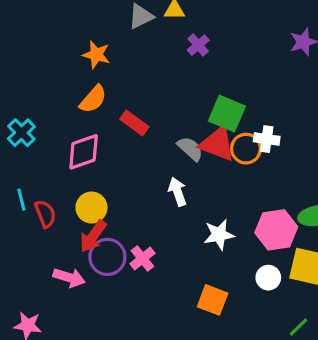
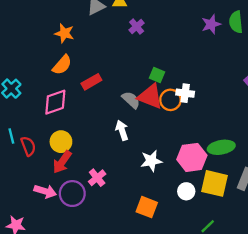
green square: (227, 114) -> (157, 75), size x0.6
red rectangle: (134, 123) -> (91, 82), turned -66
purple circle: (107, 257) -> (72, 194), moved

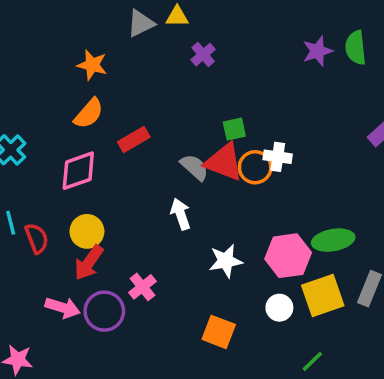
green square: (157, 75) -> (234, 129), turned -35
yellow square: (214, 183) -> (323, 296), turned -32

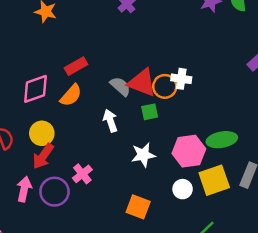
orange semicircle: (89, 113) -> (71, 95), moved
green square: (234, 129) -> (150, 112), moved
pink arrow: (63, 308) -> (24, 189), turned -95

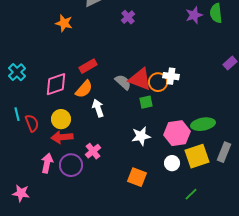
white arrow: (110, 121) -> (98, 108), moved
red arrow: (43, 156) -> (62, 137), turned 50

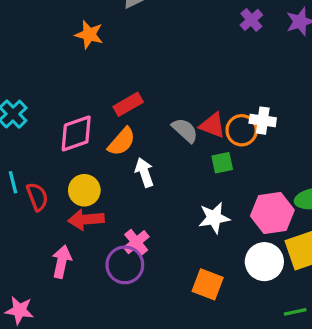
purple cross: (128, 17) -> (251, 20), moved
red triangle: (140, 79) -> (212, 125), size x0.7
white circle: (172, 163) -> (264, 262), size x1.5
purple circle: (71, 165) -> (125, 265), moved
green line: (191, 194) -> (295, 312), turned 32

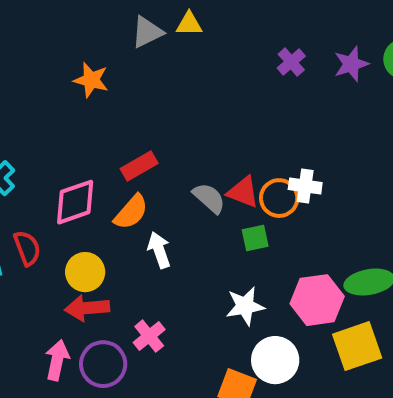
red semicircle: (37, 197) -> (27, 248), moved
white circle: (264, 262) -> (275, 360), moved
purple circle: (125, 265) -> (103, 364), moved

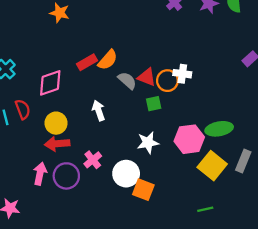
orange semicircle: (131, 212) -> (108, 60), moved
yellow square: (357, 346) -> (212, 166), turned -32
white circle: (275, 360) -> (126, 174), moved

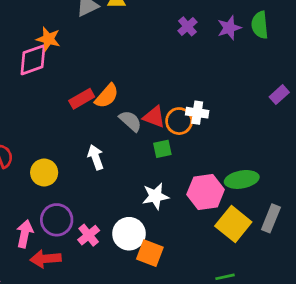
pink diamond: (50, 83) -> (33, 60), moved
red arrow: (57, 144) -> (46, 259), moved
pink cross: (93, 160) -> (89, 235), moved
purple circle: (66, 176) -> (57, 220), moved

